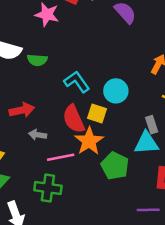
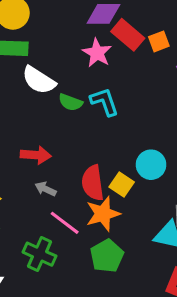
cyan L-shape: (77, 82) -> (104, 102), moved
pink line: (61, 157) -> (65, 223), turned 32
green pentagon: (115, 166) -> (107, 256), moved

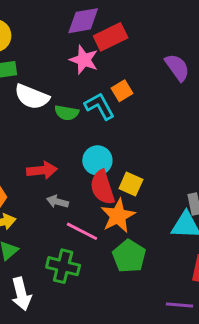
red rectangle: (128, 35) -> (111, 37), turned -56
orange square: (159, 41) -> (122, 91), moved
cyan circle: (151, 165) -> (97, 160), moved

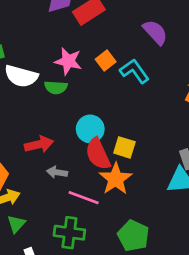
pink star: (84, 60) -> (68, 61), moved
cyan L-shape: (100, 106) -> (134, 71), moved
green pentagon: (129, 256) -> (133, 236), moved

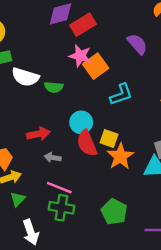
pink star: (68, 61) -> (80, 56), moved
orange square: (106, 61) -> (96, 66), size x1.5
cyan L-shape: (134, 71) -> (121, 94), moved, turned 105
orange star: (116, 179) -> (120, 156), moved
pink line: (84, 198) -> (59, 188), moved

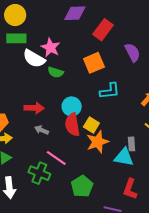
red rectangle: (83, 25) -> (103, 30), moved, turned -35
pink star: (80, 56) -> (50, 48), moved
pink line: (59, 188) -> (56, 158), moved

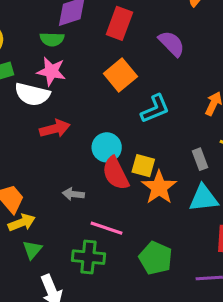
green semicircle: (56, 72) -> (52, 39), moved
red arrow: (34, 108) -> (55, 129), moved
gray rectangle: (131, 144) -> (200, 159), moved

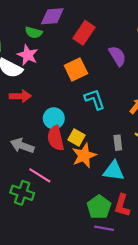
cyan L-shape: (155, 109) -> (95, 99), turned -100
gray arrow: (73, 194) -> (22, 146), size x1.5
green pentagon: (156, 258) -> (99, 207), moved

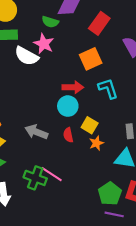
red arrow: (20, 96) -> (73, 87), moved
red semicircle: (56, 138) -> (68, 135), moved, size x0.6
orange star: (84, 156) -> (96, 143), size x0.6
pink line: (40, 175) -> (52, 174), moved

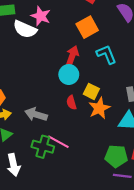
red arrow: (73, 87) -> (72, 56), turned -66
gray arrow: (36, 132) -> (36, 114), moved
orange star: (96, 143) -> (99, 108), size x1.5
green pentagon: (110, 194) -> (116, 156), turned -30

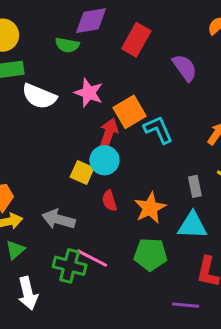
pink star: (41, 16) -> (89, 93), moved
orange square: (87, 27) -> (130, 112), moved
yellow square: (91, 91) -> (82, 173), moved
green pentagon: (116, 156) -> (151, 254), moved

